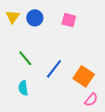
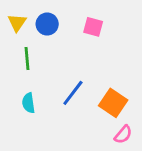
green line: (25, 58) -> (27, 58), moved, turned 35
cyan semicircle: (23, 88) -> (29, 103), moved

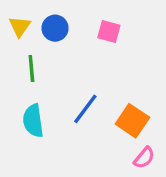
cyan semicircle: (29, 103) -> (33, 121), size x1.4

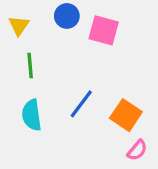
blue circle: (55, 28) -> (67, 16), moved
pink square: (109, 31) -> (104, 30), size x1.4

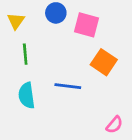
blue line: (81, 104) -> (68, 86), turned 60
orange square: (126, 115) -> (104, 62), moved

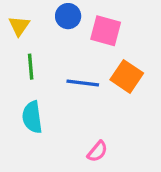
blue line: (68, 86) -> (83, 83), moved
pink semicircle: (114, 125) -> (97, 151), moved

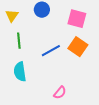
pink square: (106, 31) -> (77, 19), moved
blue line: (83, 83) -> (51, 51), turned -36

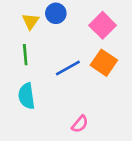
yellow triangle: (12, 16) -> (30, 21), moved
pink square: (77, 19) -> (103, 25), turned 30

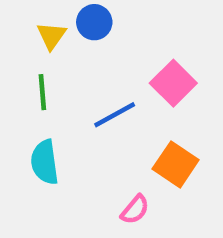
pink square: (103, 25) -> (173, 83), moved
orange square: (104, 63) -> (176, 164), moved

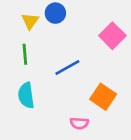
pink square: (173, 83) -> (112, 36), moved
pink semicircle: (135, 210) -> (79, 123), turned 54

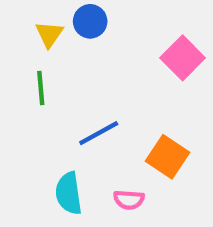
blue line: (67, 68) -> (99, 133), moved
cyan semicircle: (26, 95) -> (69, 193), moved

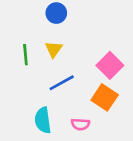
yellow triangle: (49, 34) -> (54, 49), moved
pink square: (183, 58) -> (110, 65), moved

